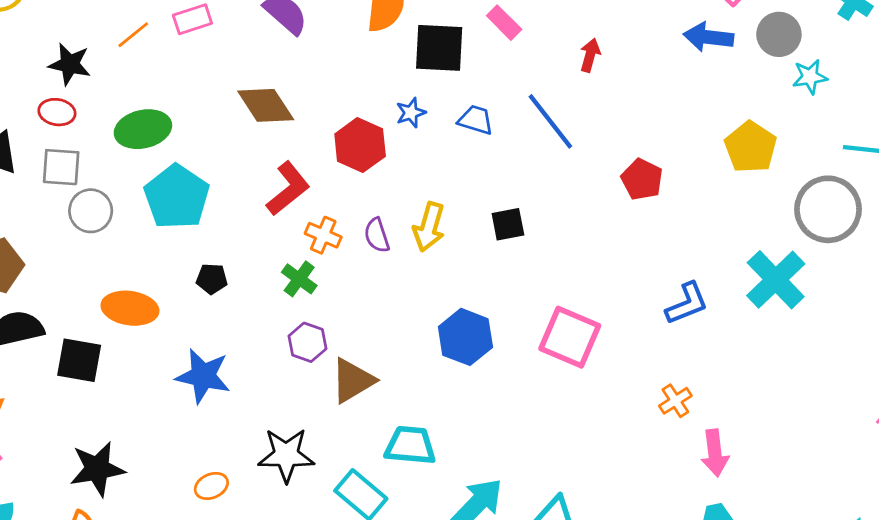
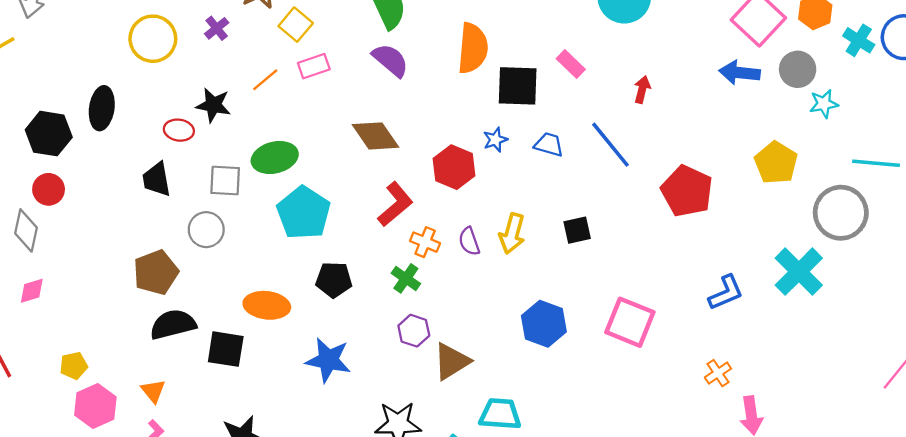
red ellipse: (57, 112) -> (179, 130), moved
gray square: (61, 167) -> (225, 180), moved
red pentagon: (642, 179) -> (687, 191), size x1.5
gray circle: (91, 211) -> (206, 230), moved
black pentagon: (212, 279) -> (334, 280), size x1.4

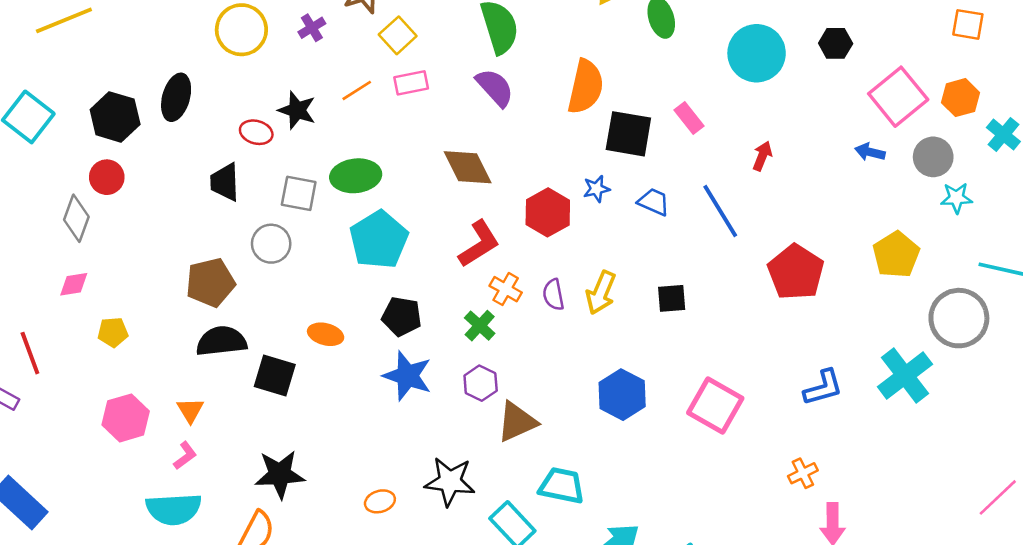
blue arrow: (739, 73) -> (870, 152), size x0.7
orange ellipse: (267, 305) -> (326, 334), size x0.7
blue star: (328, 360) -> (407, 376), moved
yellow pentagon: (74, 366) -> (113, 332), moved

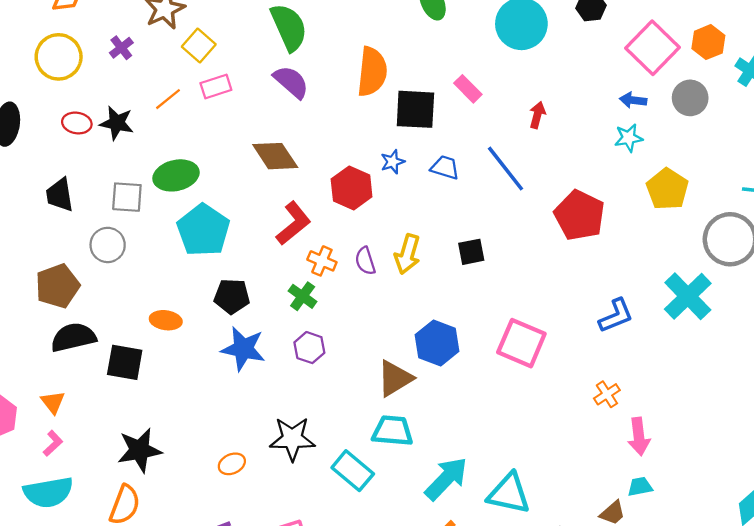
red ellipse: (256, 132) -> (77, 123), moved
cyan star: (956, 198) -> (629, 138), moved
brown triangle: (517, 422) -> (395, 378), moved

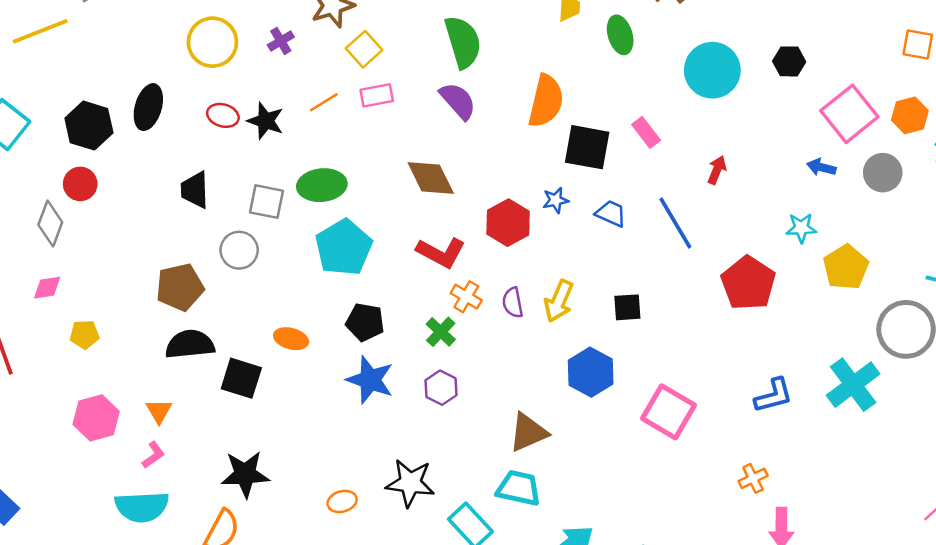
cyan star: (629, 138) -> (801, 228), moved
red L-shape: (293, 223) -> (441, 252), turned 60
blue hexagon: (437, 343) -> (591, 372), moved

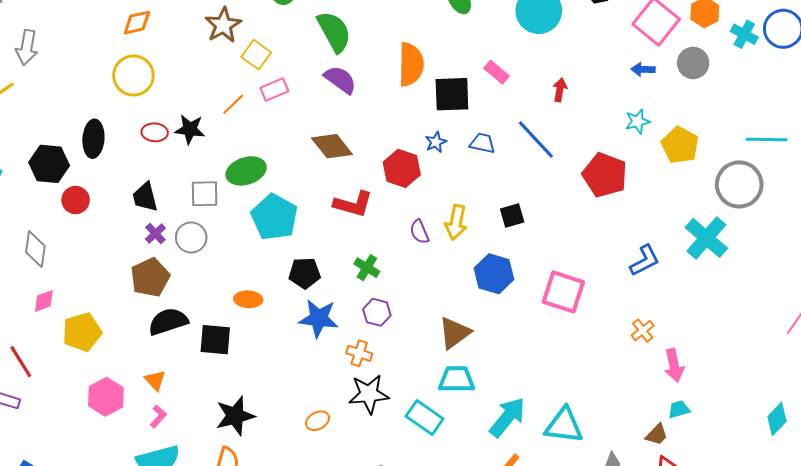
purple cross: (281, 41) -> (155, 234), moved
red circle: (80, 184) -> (76, 200), moved
orange cross: (466, 297) -> (359, 353), moved
yellow pentagon: (84, 335) -> (82, 332), size x1.6

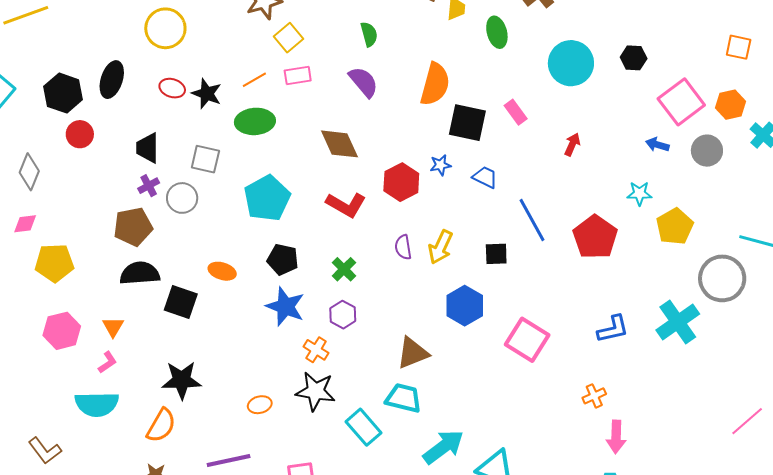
green semicircle: (334, 32) -> (369, 34), size x0.6
blue line: (536, 139) -> (532, 220), moved
green ellipse: (246, 171) -> (255, 121), moved

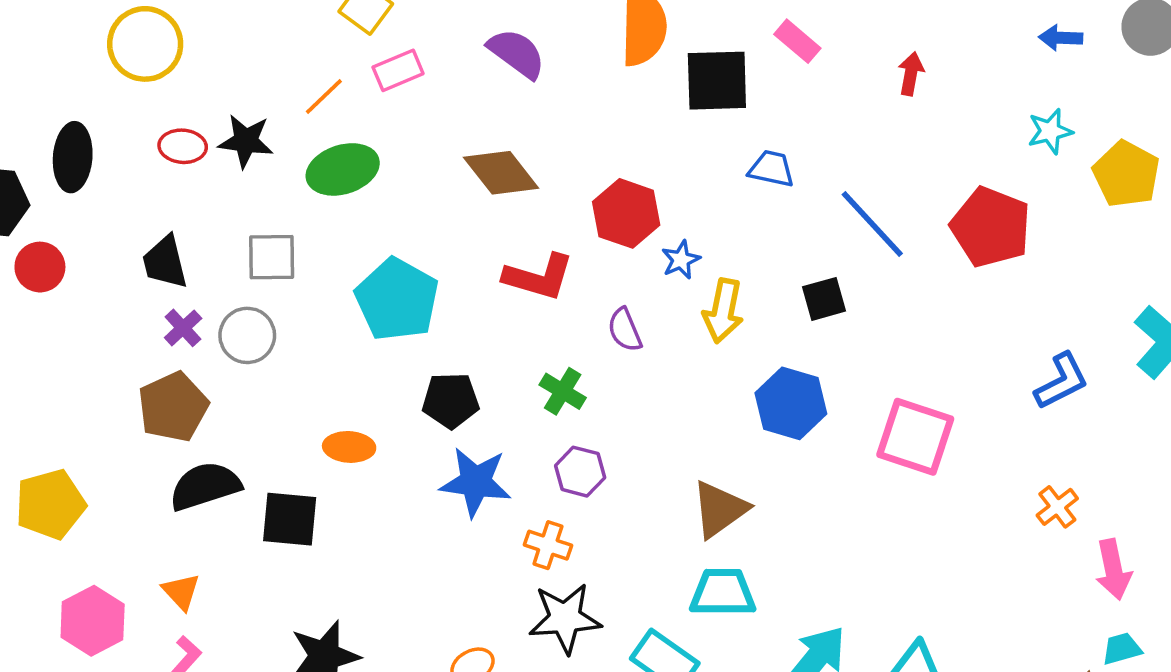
blue star: (440, 165) -> (681, 260), moved
purple semicircle: (403, 247) -> (625, 330), moved

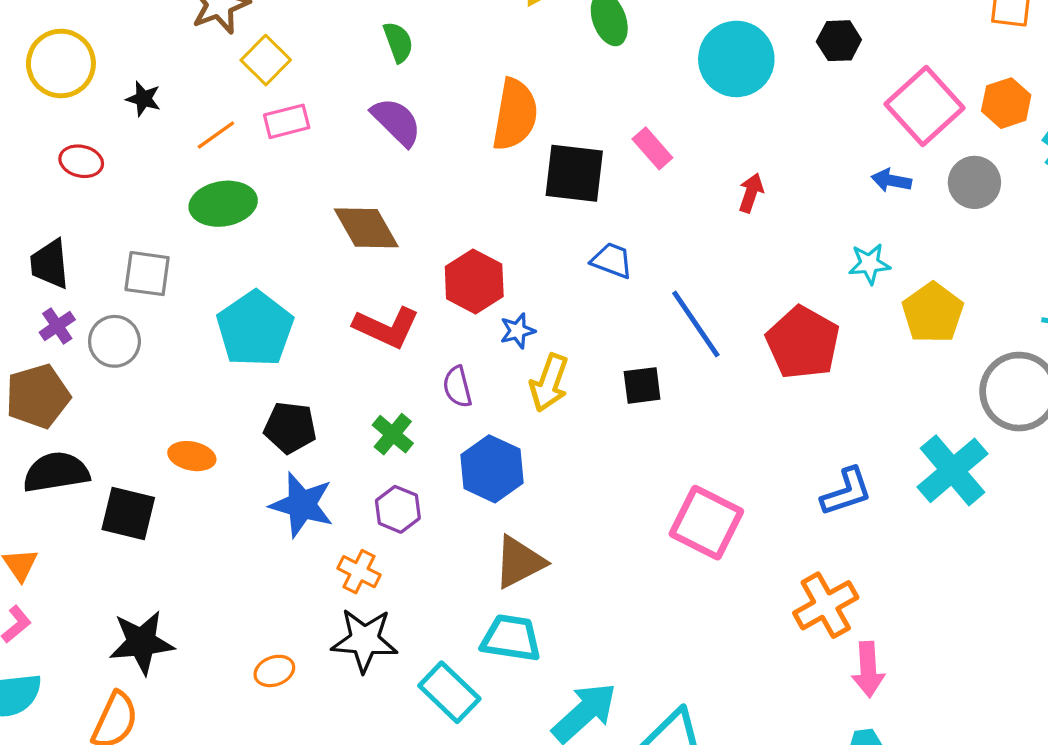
black star: (246, 141) -> (143, 99), moved, size x0.7
blue hexagon: (791, 403) -> (492, 469), moved
orange cross: (1057, 507) -> (826, 605), size x1.6

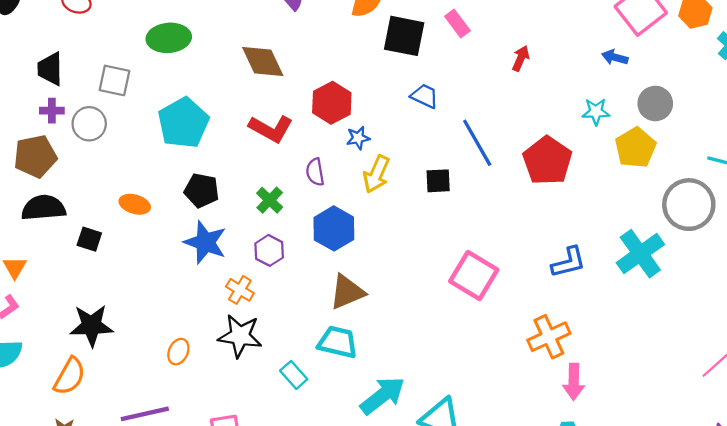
gray circle: (974, 182) -> (655, 103), moved
purple cross: (57, 326) -> (52, 111), turned 30
black square: (128, 513) -> (89, 239), size x0.7
orange ellipse: (274, 671) -> (178, 352), turned -50
cyan rectangle: (449, 692) -> (294, 375), size x0.7

